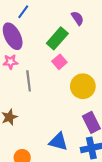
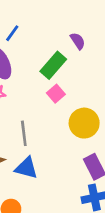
gray line: (29, 81) -> (24, 133), moved
blue triangle: (58, 142) -> (26, 168), moved

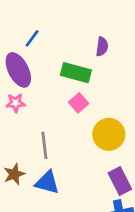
purple semicircle: (78, 41) -> (102, 47), turned 42
green rectangle: (53, 65) -> (76, 73), turned 64

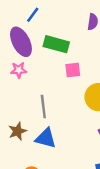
green rectangle: (76, 73) -> (56, 44), moved
pink square: (79, 103) -> (73, 70), turned 35

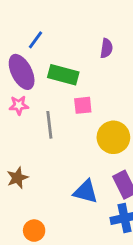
gray line: (43, 106) -> (49, 125), moved
blue triangle: (46, 138) -> (86, 192), moved

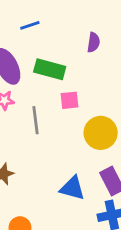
blue line: (35, 40) -> (30, 25), moved, turned 36

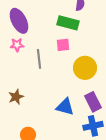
green rectangle: (50, 69) -> (68, 23), moved

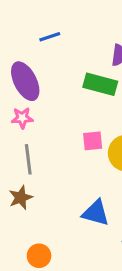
pink square: (63, 45) -> (93, 141), moved
gray line: (39, 59) -> (28, 159), moved

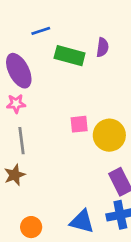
green rectangle: (100, 84) -> (70, 56), moved
blue triangle: (96, 213) -> (82, 222), moved

